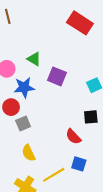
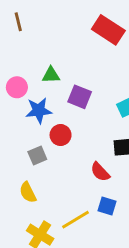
green triangle: (34, 59) -> (51, 75), turned -32
red circle: (11, 107) -> (61, 135), moved
yellow semicircle: (29, 153) -> (28, 192), moved

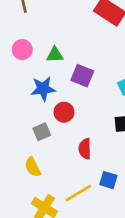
pink circle: (17, 87) -> (22, 50), moved
red semicircle: (100, 172) -> (85, 149), moved, turned 42

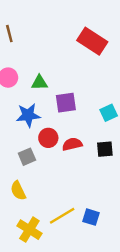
purple square: (82, 76) -> (66, 103), turned -30
red semicircle: (85, 149) -> (72, 144), moved, turned 78
blue square: (108, 180) -> (91, 217), moved

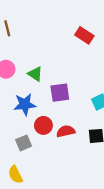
red rectangle: (92, 41) -> (84, 35), size x0.7
green triangle: (40, 83) -> (35, 74), turned 35

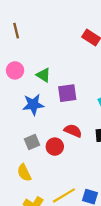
red circle: (43, 125) -> (55, 147), moved
red semicircle: (66, 131) -> (73, 131), turned 36

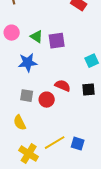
purple square: (67, 93) -> (57, 41), moved
gray square: (32, 142) -> (27, 96), turned 32

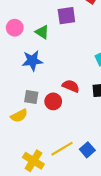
purple square: (57, 41) -> (66, 16), moved
yellow semicircle: (20, 123) -> (19, 116), moved, turned -91
blue square: (78, 144) -> (87, 150), turned 32

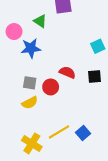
pink circle: (15, 28) -> (14, 32), moved
yellow semicircle: (19, 116) -> (30, 103), moved

